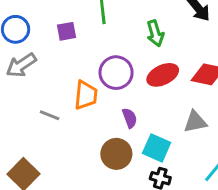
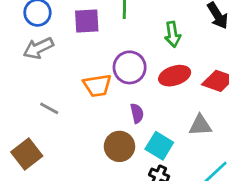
purple square: (66, 31) -> (87, 21), size x1.4
orange trapezoid: (86, 95) -> (97, 86), turned 68
gray line: (50, 115) -> (49, 108), moved

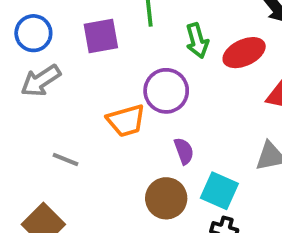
green arrow: (173, 34) -> (197, 41), moved
red ellipse: (175, 76) -> (244, 53), moved

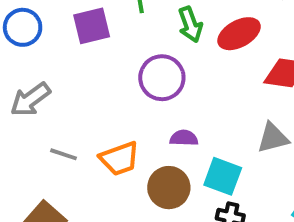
gray arrow: (41, 81) -> (30, 99), moved
orange trapezoid: (126, 121) -> (119, 159), moved
purple semicircle: (184, 151) -> (184, 138), turned -64

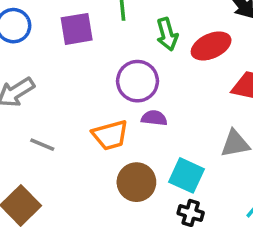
purple semicircle: (184, 138) -> (154, 118), moved
orange trapezoid: (119, 159) -> (110, 135), moved

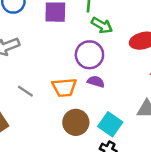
green arrow: (167, 34) -> (102, 25), moved, turned -55
gray line: (42, 145) -> (25, 91), moved

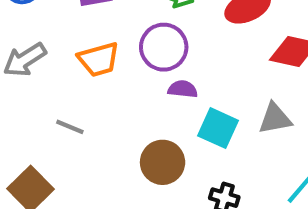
orange trapezoid: (64, 87) -> (99, 59), moved
cyan square: (110, 124) -> (218, 128), moved

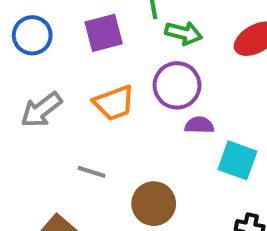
brown circle: (163, 162) -> (154, 204), moved

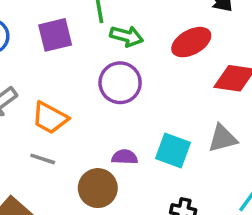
orange trapezoid: (114, 103) -> (50, 118), moved, turned 48
purple semicircle: (199, 125) -> (125, 157), moved

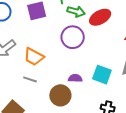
red ellipse: (191, 42) -> (100, 17), moved

